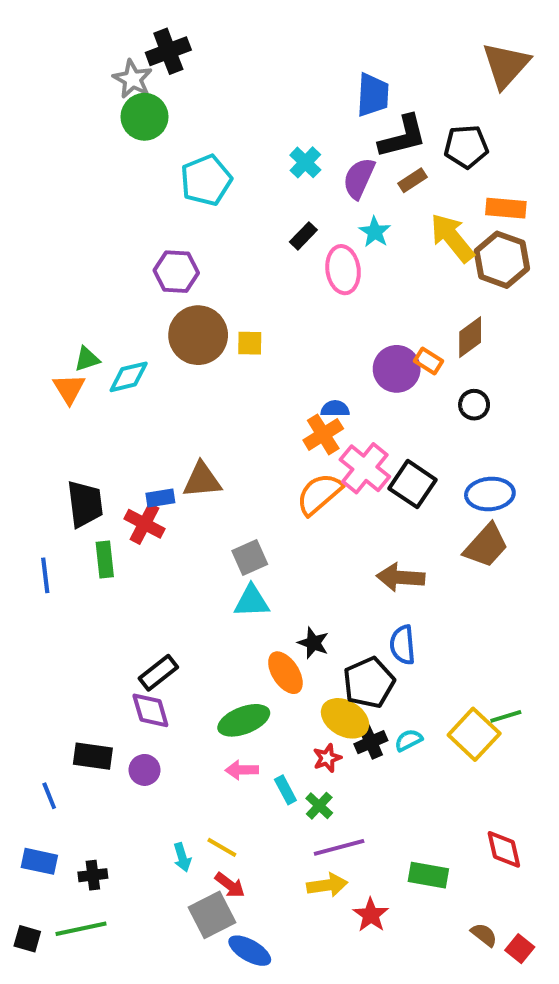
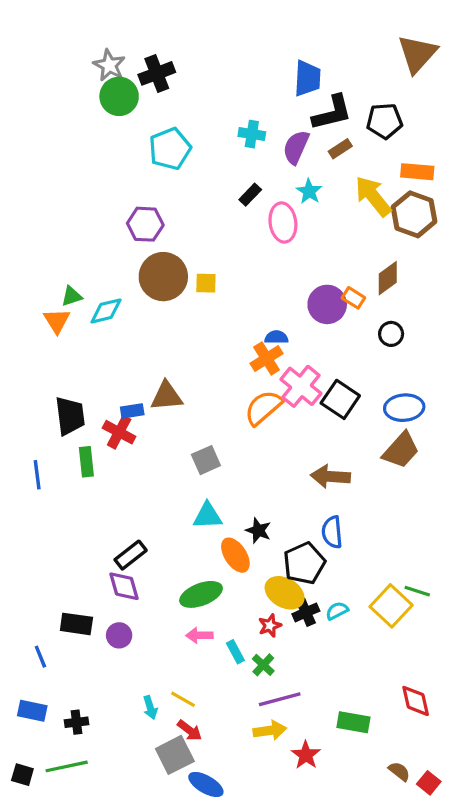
black cross: (168, 51) -> (157, 73), moved
cyan cross: (305, 162) -> (252, 134), turned -35
cyan triangle: (252, 601) -> (208, 516), moved
green line: (506, 716) -> (417, 591), turned 35

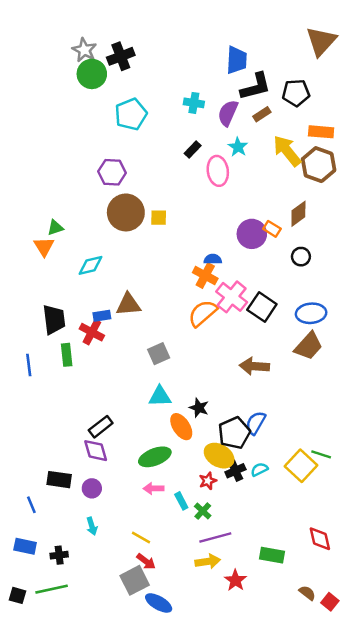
cyan diamond: (106, 311) -> (91, 265), moved
orange cross: (267, 358) -> (205, 275), turned -30
blue semicircle: (332, 532) -> (256, 423), moved, turned 35
cyan arrow: (150, 707) -> (92, 526), moved

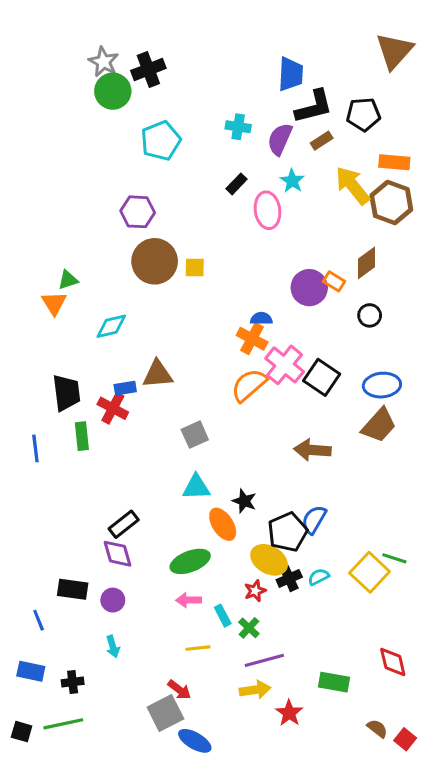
yellow line: (141, 537) -> (198, 648), moved, turned -36

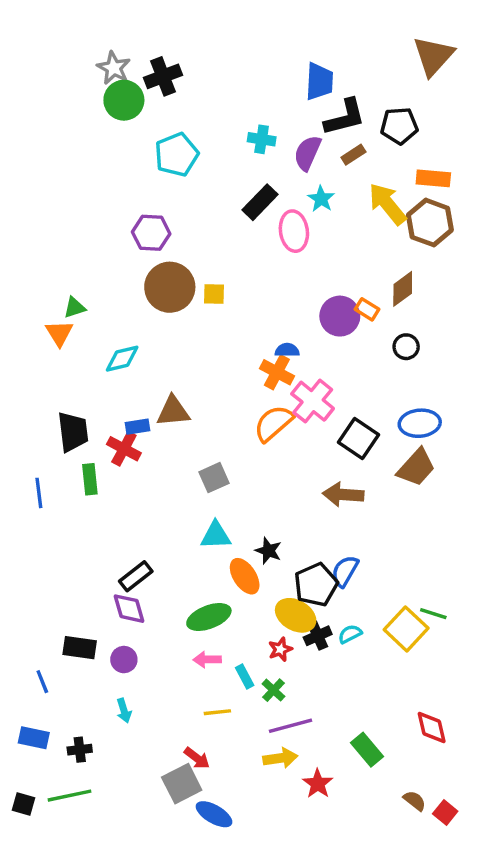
black rectangle: (237, 184) -> (260, 202), size x1.5
black square: (322, 377) -> (359, 439), moved
green rectangle: (334, 682) -> (367, 750), turned 40

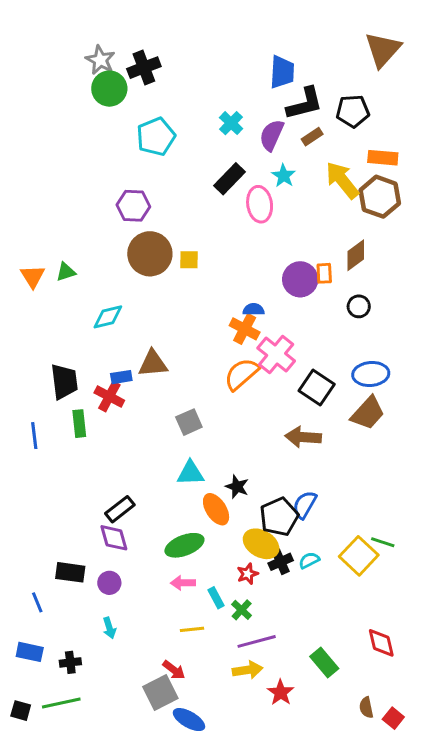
cyan cross: (262, 139) -> (231, 123), turned 35
orange rectangle: (367, 309) -> (324, 273), turned 55
orange triangle: (59, 333) -> (33, 276), moved
brown semicircle: (415, 801) -> (366, 708), turned -140

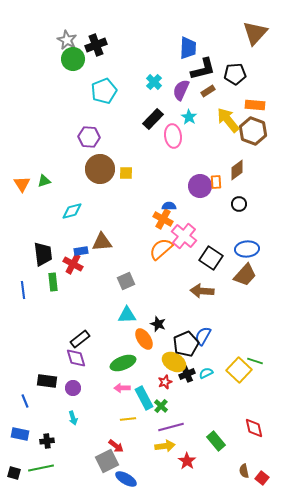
cyan rectangle: (216, 598) -> (144, 398), size x1.6

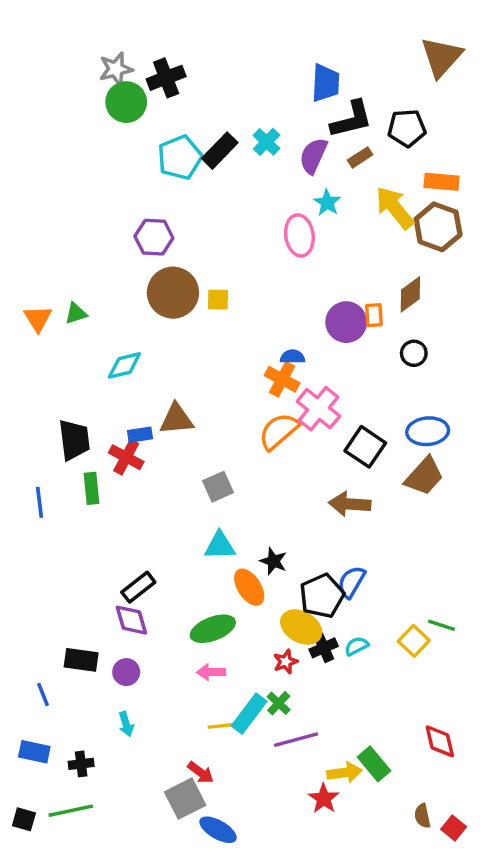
gray star: (67, 40) -> (116, 69), turned 30
black rectangle: (153, 119) -> (220, 151), moved
yellow square: (239, 370) -> (414, 641), size x0.7
cyan rectangle: (144, 398) -> (249, 714), moved, turned 65
yellow arrow: (165, 446) -> (344, 773), moved

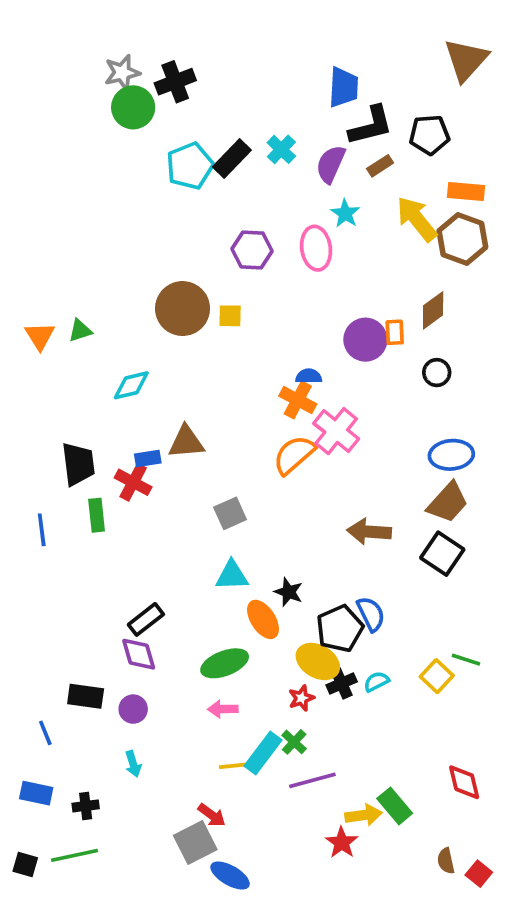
purple hexagon: (154, 237) -> (252, 250), moved
black square: (365, 447) -> (442, 554), moved
blue semicircle: (351, 582) -> (371, 614), turned 124

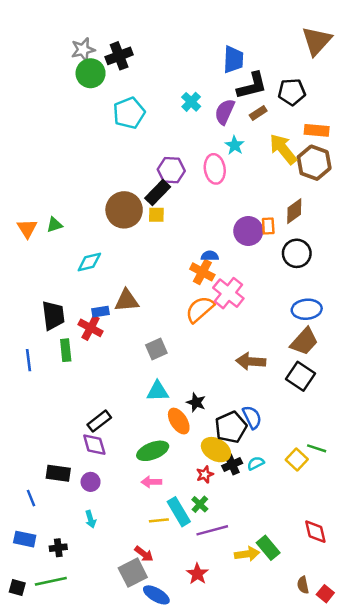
black rectangle: (232, 159) -> (158, 192), moved
black circle: (437, 373) -> (297, 253), size x1.5
cyan rectangle: (263, 753) -> (179, 512), turned -68
red star: (342, 843) -> (197, 574), moved

